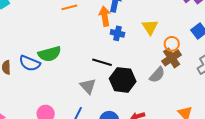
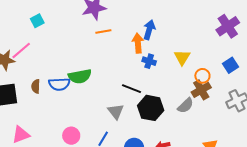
blue semicircle: (30, 63) -> (59, 84), turned -30

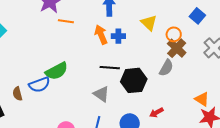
orange line: (103, 31) -> (66, 21), turned 35
orange arrow: (138, 43) -> (101, 35), moved

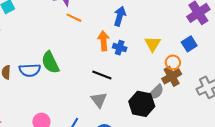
blue square: (197, 16) -> (189, 44), moved
green semicircle: (57, 71) -> (50, 62), turned 75
black hexagon: (134, 80) -> (142, 104), moved
gray triangle: (101, 94) -> (99, 100), moved

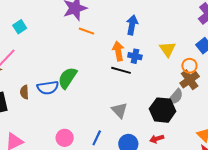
green semicircle: (50, 62) -> (67, 78), turned 65
black line: (102, 75) -> (121, 70), moved

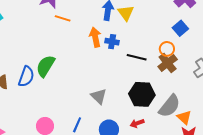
yellow triangle: (168, 49) -> (126, 13), moved
black line: (121, 70) -> (137, 57), moved
blue semicircle: (48, 88) -> (26, 77), turned -60
gray semicircle: (175, 97) -> (170, 106), moved, size x1.4

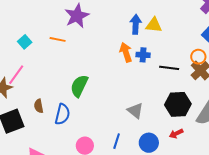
yellow triangle: (126, 13) -> (154, 25), turned -42
orange line: (63, 18) -> (58, 39), moved
blue semicircle: (26, 77) -> (62, 114), moved

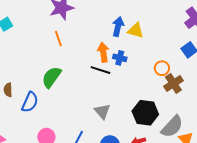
orange line: (58, 39) -> (58, 39), moved, turned 49
orange circle: (198, 57) -> (162, 68), moved
black line: (169, 68) -> (100, 70), moved

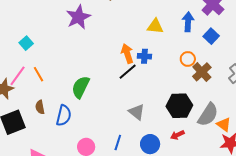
blue arrow: (118, 27) -> (188, 22), moved
orange line: (58, 39) -> (39, 74), moved
black line: (100, 70) -> (128, 72), turned -48

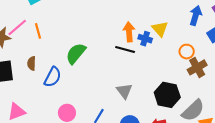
yellow triangle: (155, 26) -> (160, 29), moved, turned 30
black line: (128, 72) -> (125, 49), turned 42

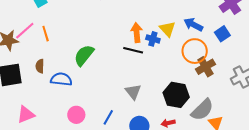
blue arrow: (196, 16) -> (193, 25), moved, turned -78
orange circle: (187, 52) -> (195, 51), size x1.6
blue semicircle: (53, 77) -> (61, 79), turned -110

